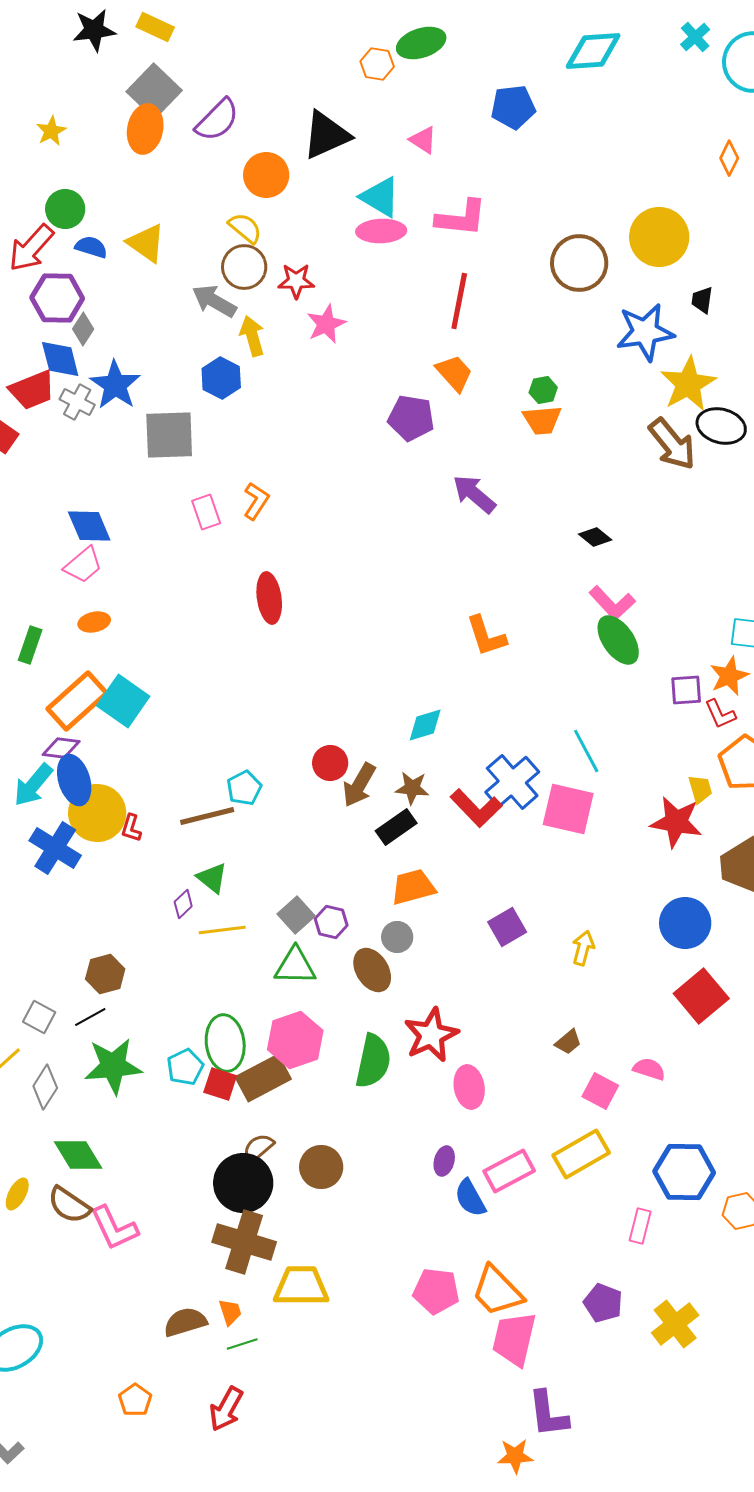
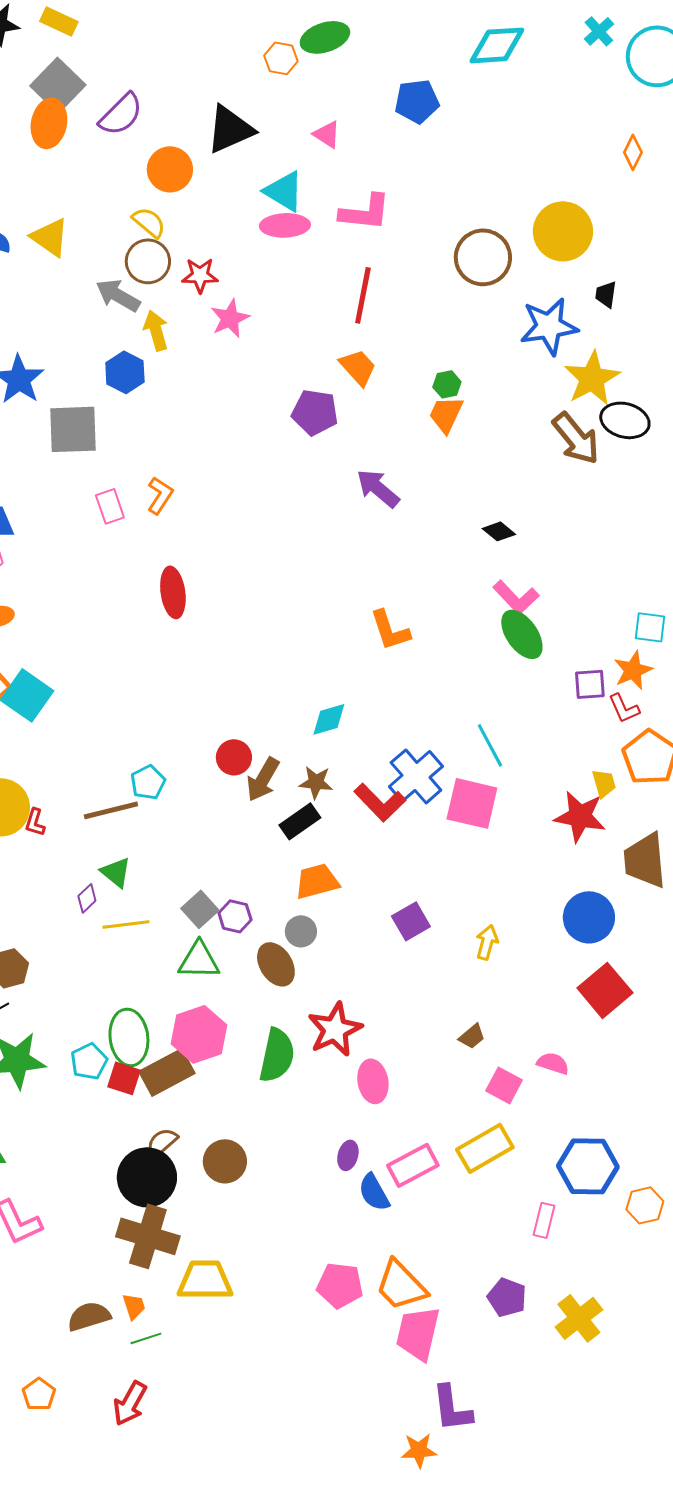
orange trapezoid: (542, 420) -> (446, 414), turned 120

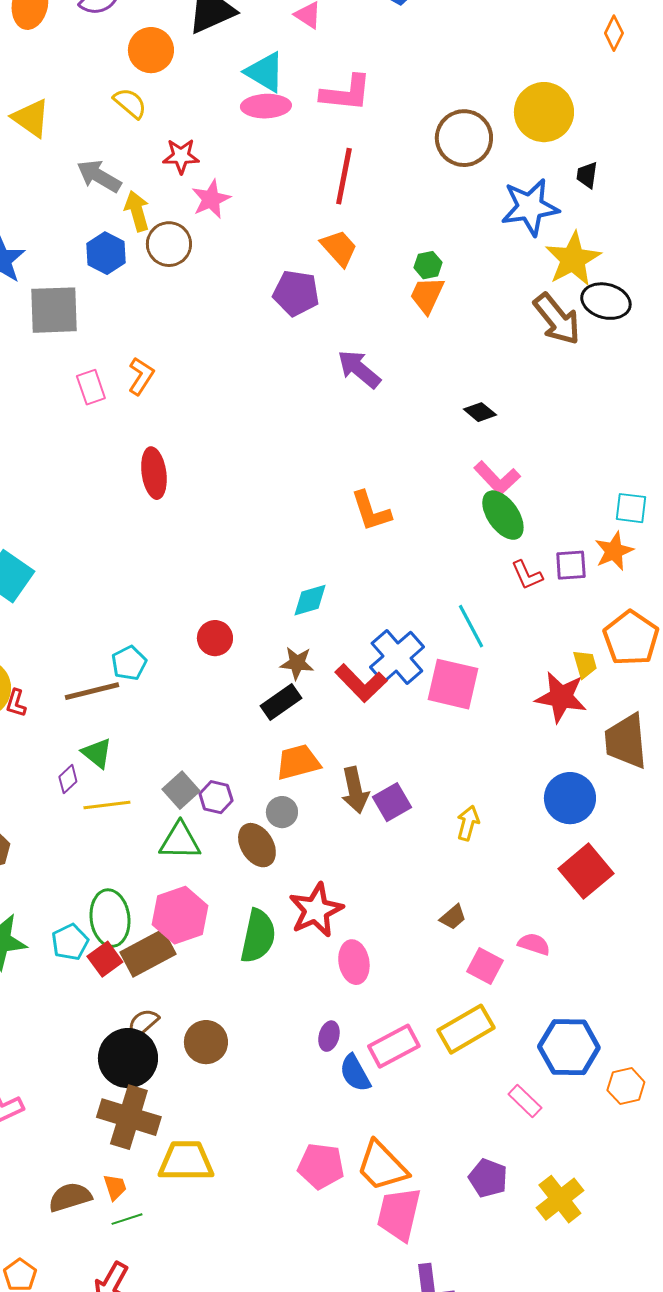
brown circle: (148, 261) -> (169, 244), moved
red L-shape: (624, 708) -> (527, 575), moved
brown arrow: (263, 779) -> (355, 790), moved, turned -42
red square: (124, 1078) -> (105, 959), turned 36
pink rectangle: (544, 1220) -> (525, 1101), turned -60

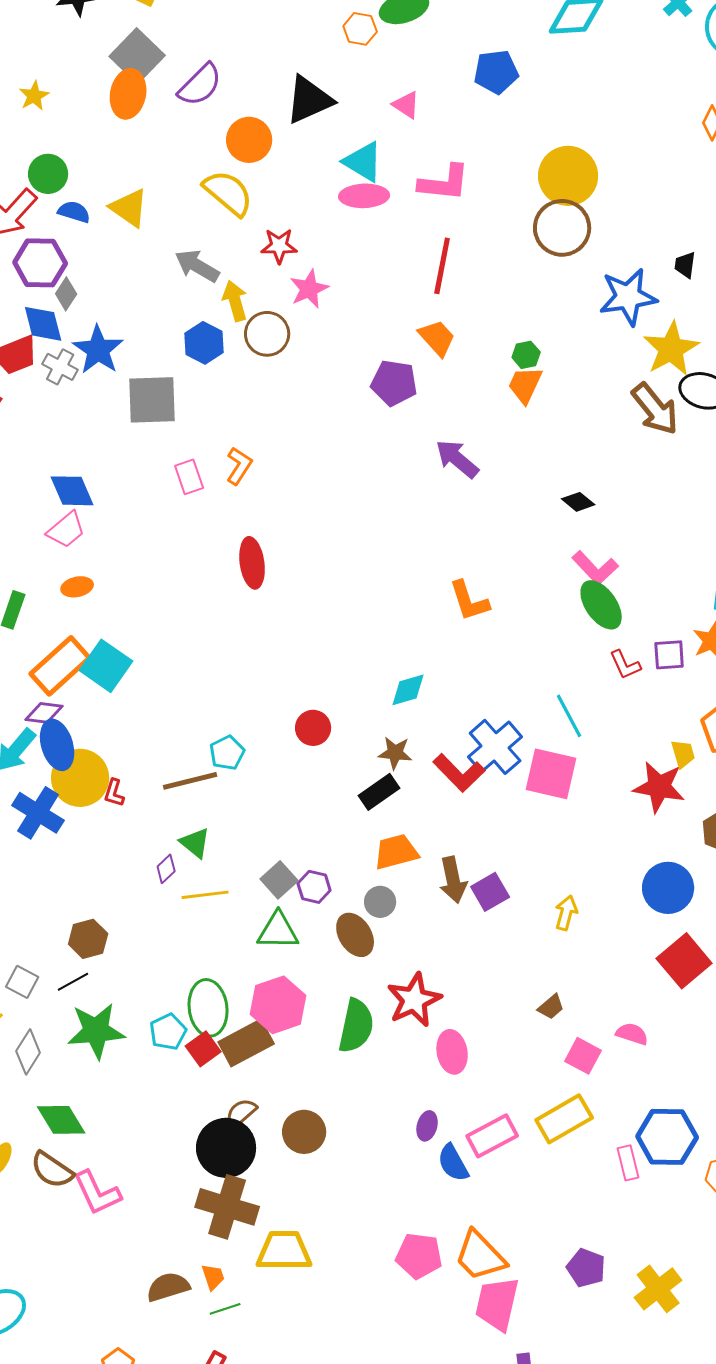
yellow semicircle: (130, 103) -> (228, 193), size x1.5
yellow circle: (544, 112) -> (568, 176), moved
pink rectangle: (525, 1101) -> (628, 1163), moved, turned 32

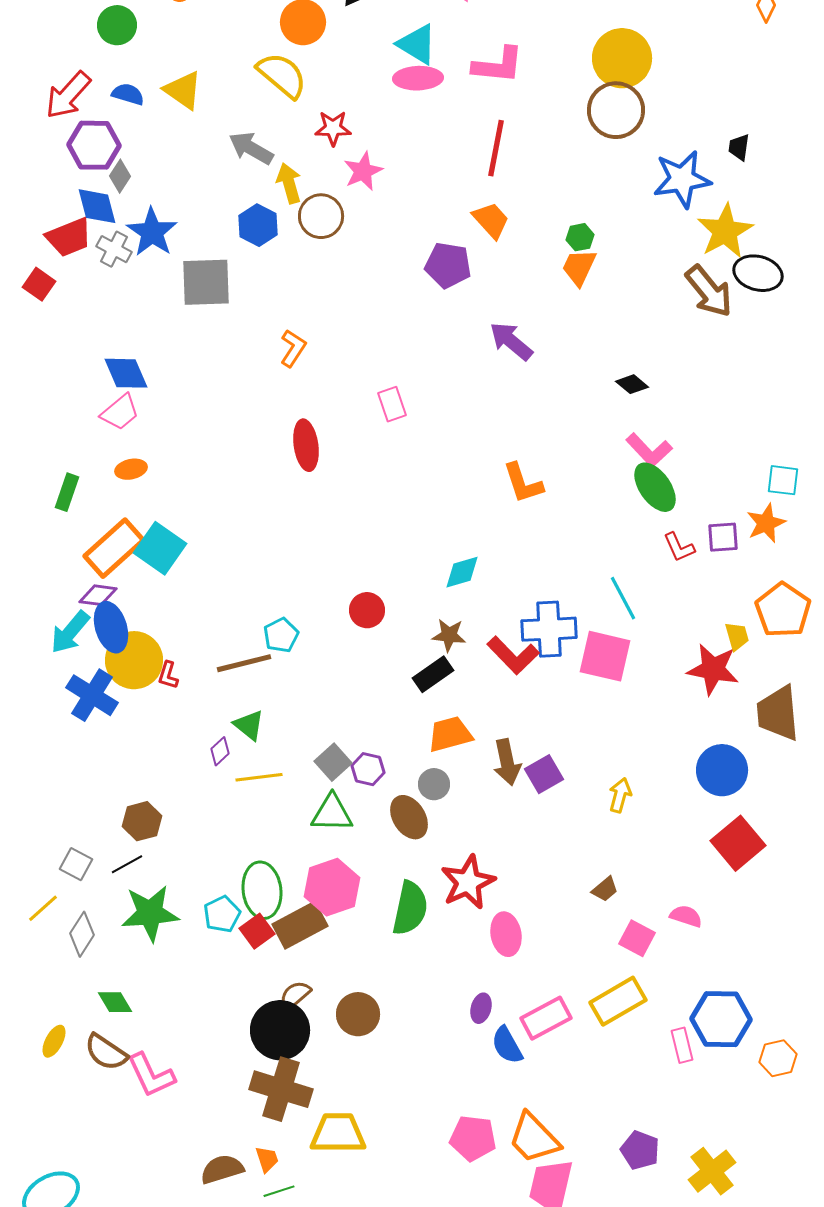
green circle: (48, 174) -> (117, 25), moved
pink rectangle: (189, 477) -> (392, 404), moved
blue cross: (495, 747) -> (549, 629), turned 38
green diamond: (61, 1120) -> (115, 1002), size x0.7

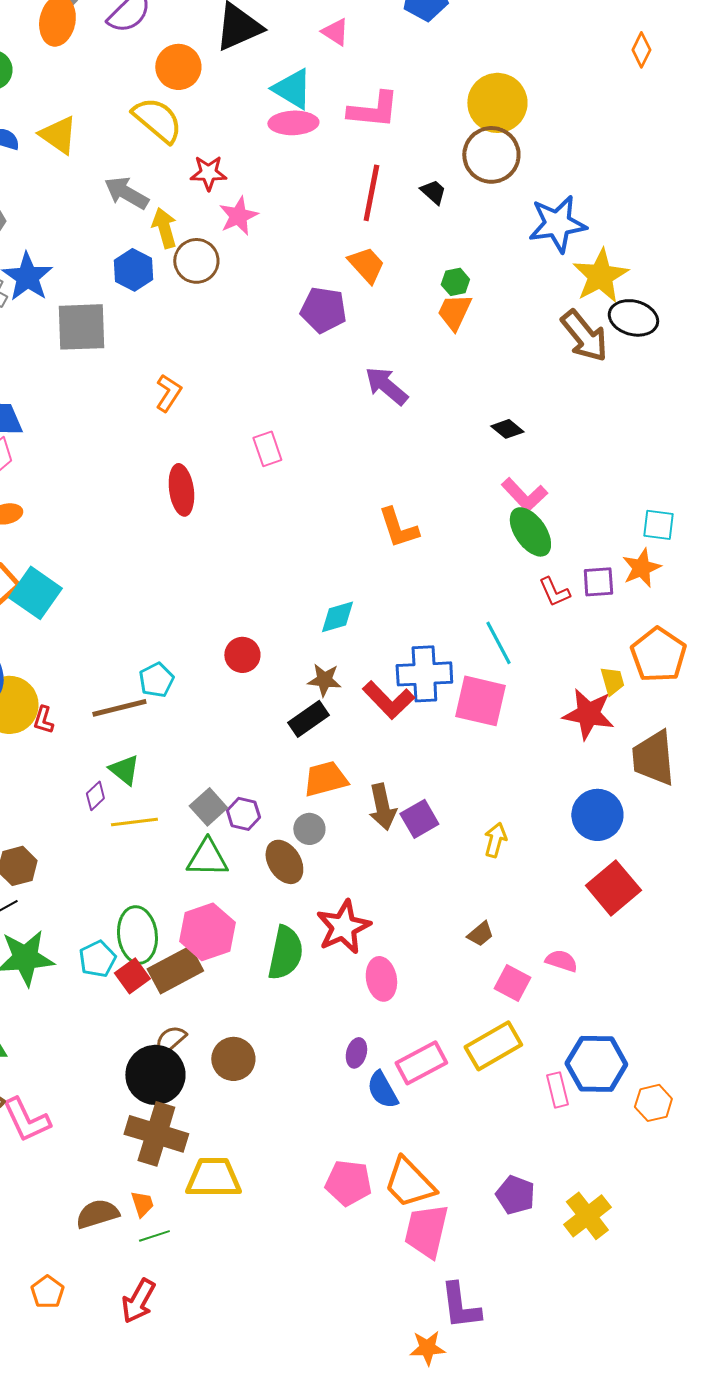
black trapezoid: (739, 147) -> (433, 192), moved, turned 124

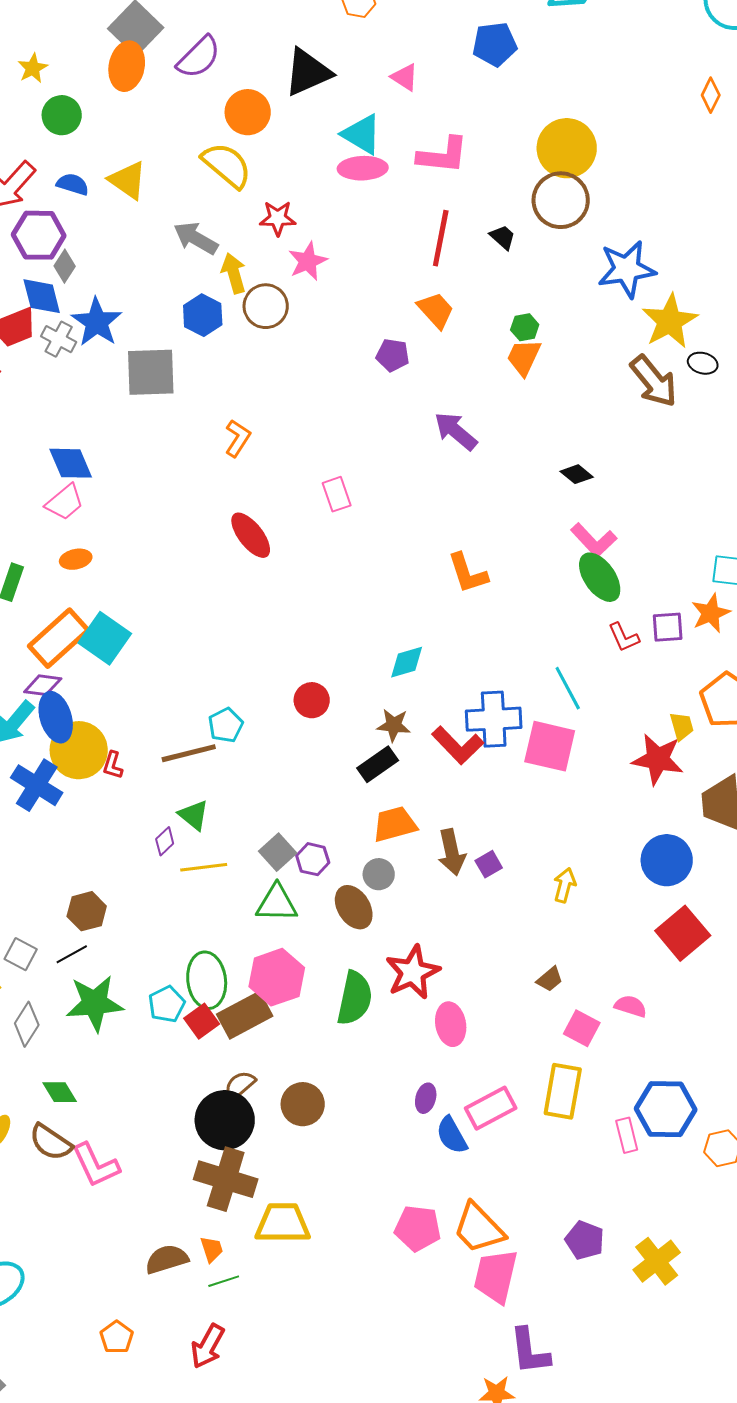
purple pentagon: (323, 310) -> (393, 355), size x0.7
black ellipse: (633, 318) -> (703, 363), size x0.6
red ellipse: (181, 490) -> (251, 535), turned -30
purple square: (419, 819) -> (489, 864), size x0.7
yellow rectangle: (493, 1046) -> (563, 1091), turned -50

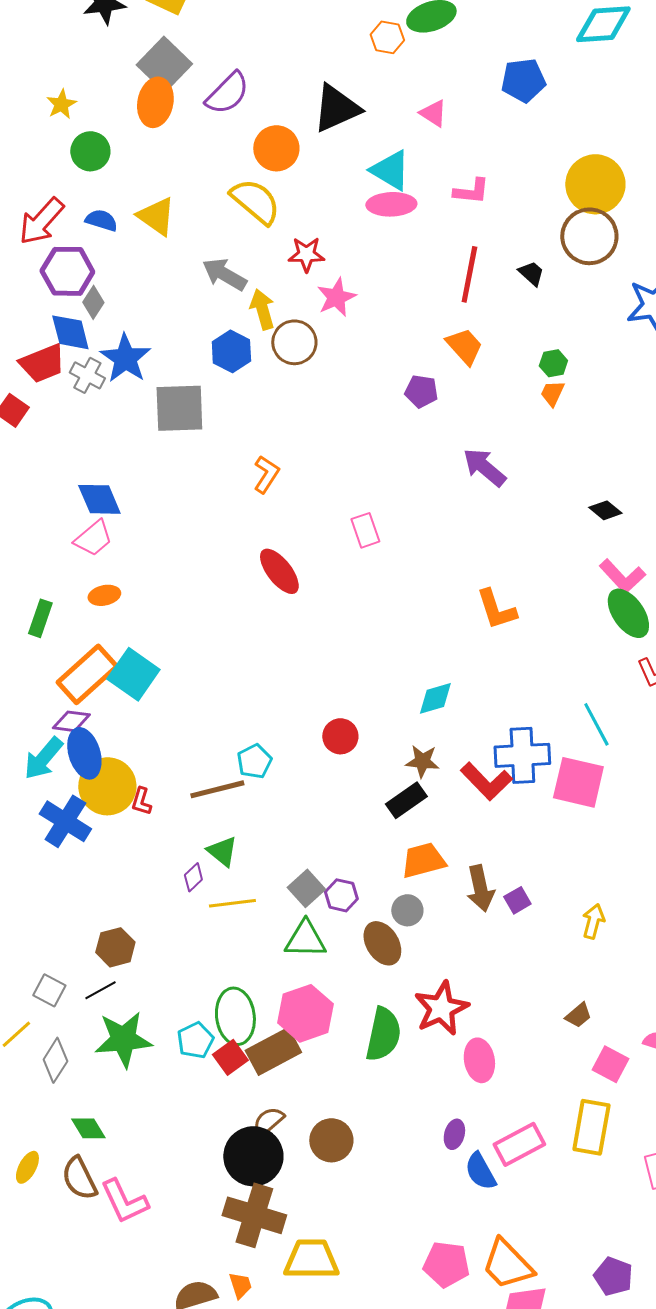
pink L-shape: (443, 155) -> (471, 191), size x0.7
orange trapezoid: (524, 357) -> (552, 393), size x0.7
brown semicircle: (51, 1142) -> (79, 1178), turned 30

